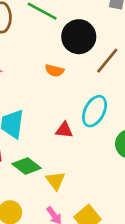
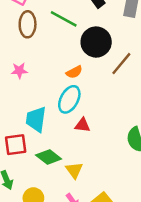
orange semicircle: (55, 71) -> (74, 72), turned -42
cyan ellipse: (95, 111) -> (69, 99), moved

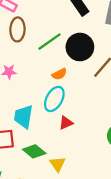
green line: (64, 19) -> (50, 42), moved, turned -65
red triangle: (82, 125) -> (66, 123), turned -32

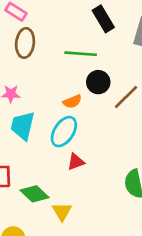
green line: (50, 42) -> (81, 54), moved, turned 35
black circle: (80, 47) -> (98, 82), moved, size x0.7
cyan trapezoid: (23, 117) -> (23, 126), moved

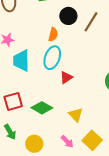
orange semicircle: (72, 101) -> (53, 34), turned -40
yellow triangle: (62, 211) -> (76, 115), moved

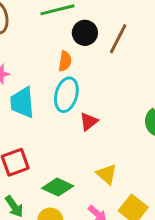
green diamond: (42, 108) -> (58, 187), moved

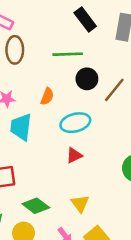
orange semicircle: (65, 61) -> (47, 96), moved
cyan ellipse: (66, 95) -> (75, 123), moved, turned 48

